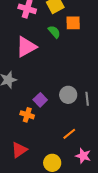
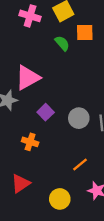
pink triangle: (26, 47) -> (28, 78), moved
purple square: (40, 100) -> (46, 112), moved

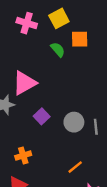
orange cross: (30, 142) -> (23, 156), moved, turned -35

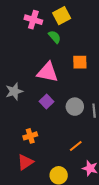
orange square: (80, 39) -> (80, 62), moved
green semicircle: (58, 50) -> (55, 37), moved
pink triangle: (24, 83) -> (48, 72), moved, turned 40

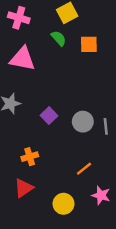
pink cross: (33, 20) -> (19, 18), moved
orange square: (80, 62) -> (89, 44), moved
pink triangle: (48, 72) -> (22, 59), moved

